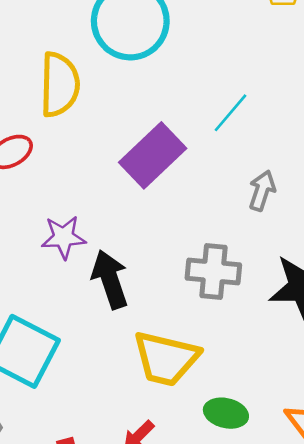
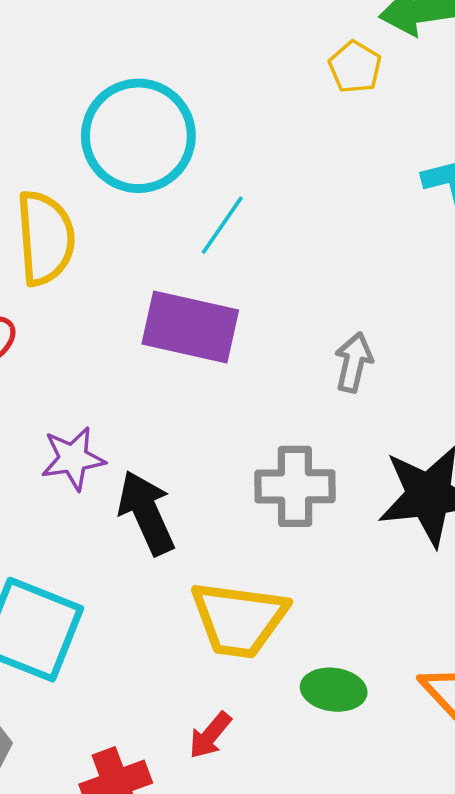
cyan line: (231, 113) -> (222, 225), moved
purple rectangle: (153, 155) -> (190, 327), turned 62

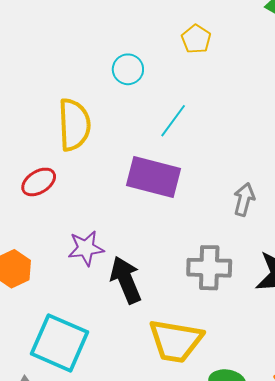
yellow pentagon: (355, 67) -> (196, 39), moved
cyan circle: (138, 136) -> (128, 69), size x0.5

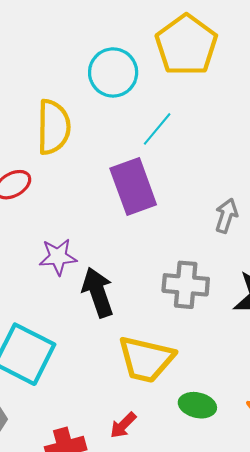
yellow pentagon: (196, 39) -> (186, 45), size x2.0
cyan circle: (128, 69) -> (113, 72), size x1.5
purple rectangle: (154, 177) -> (133, 187), turned 52

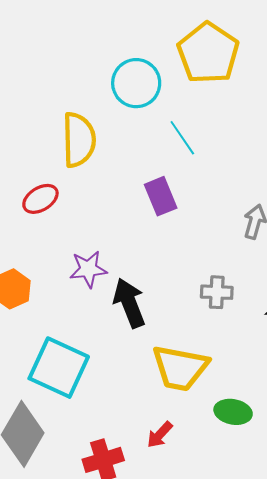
cyan line: (157, 129) -> (182, 138), turned -72
purple rectangle: (133, 187) -> (161, 196), size x0.7
gray cross: (186, 285) -> (217, 292), size x0.7

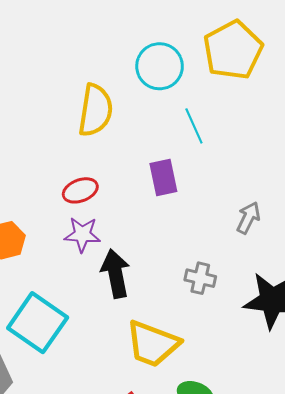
red ellipse: (40, 199) -> (80, 190), moved

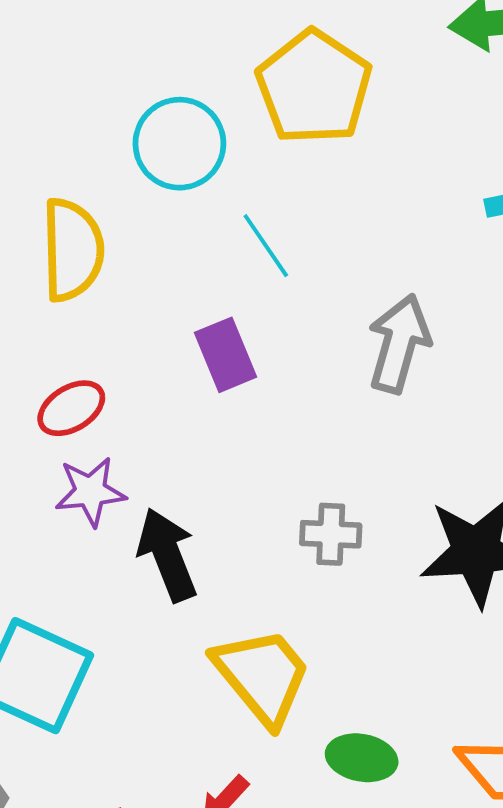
gray arrow: (248, 218) -> (399, 344), moved, size x1.5
yellow trapezoid: (153, 344) -> (262, 676), turned -140

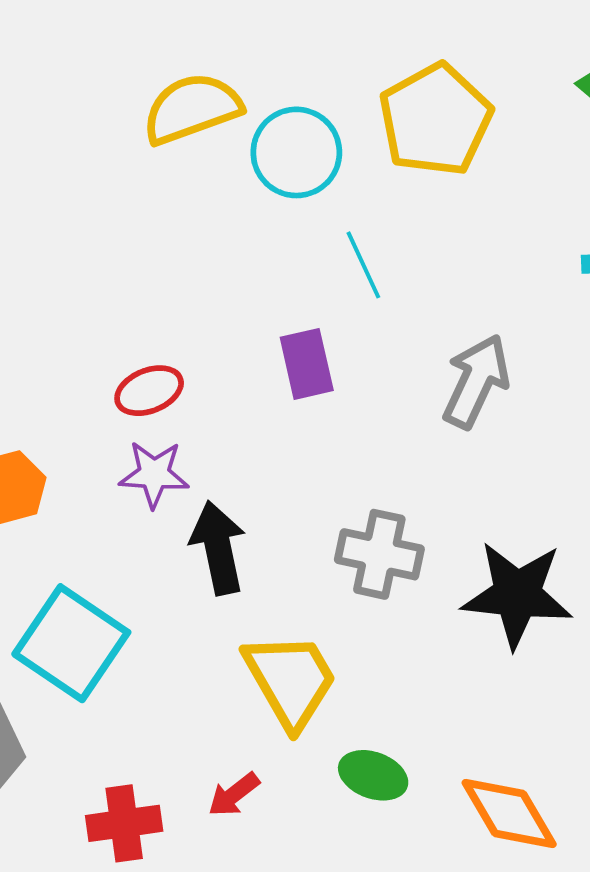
yellow semicircle: (72, 250) -> (192, 109), moved, turned -118
gray cross: (331, 534) -> (379, 554), size x1.4

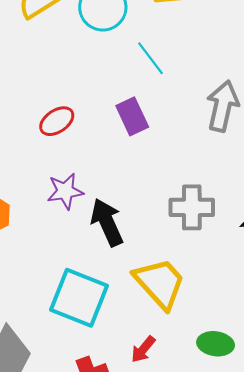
red ellipse: (149, 391) -> (57, 121), moved
cyan square: (71, 643) -> (79, 298), moved
green ellipse: (373, 775) -> (216, 344), moved

